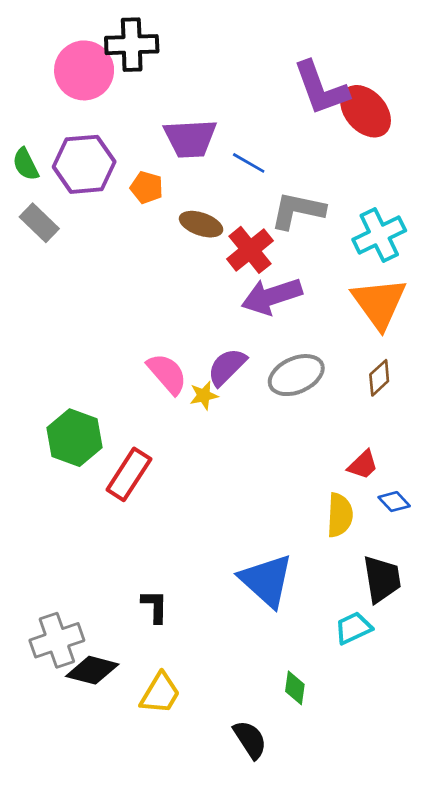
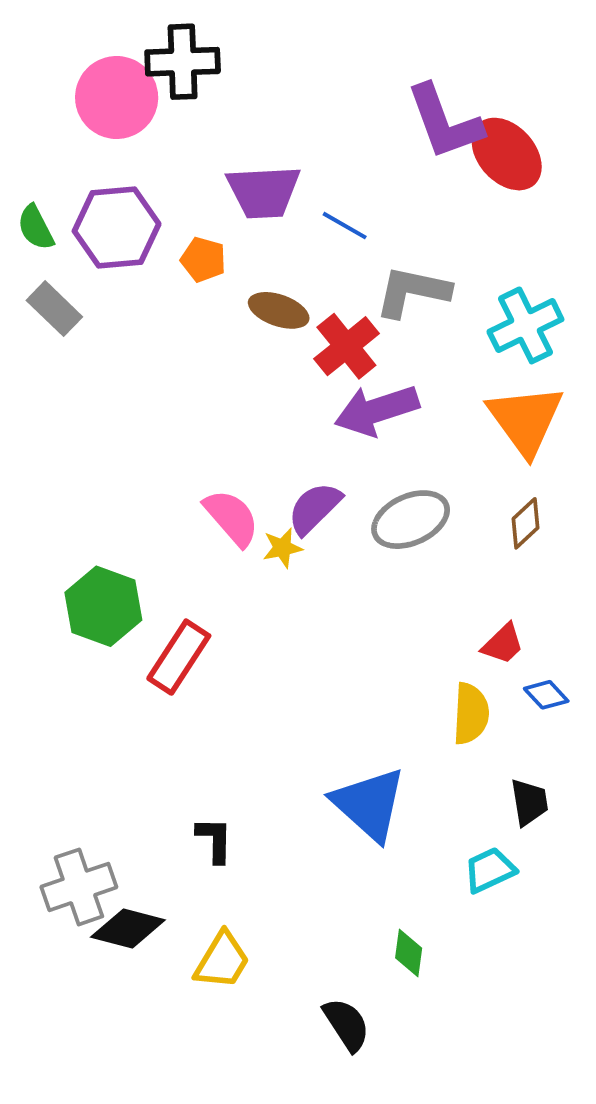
black trapezoid: (382, 579) -> (529, 802), size x0.7

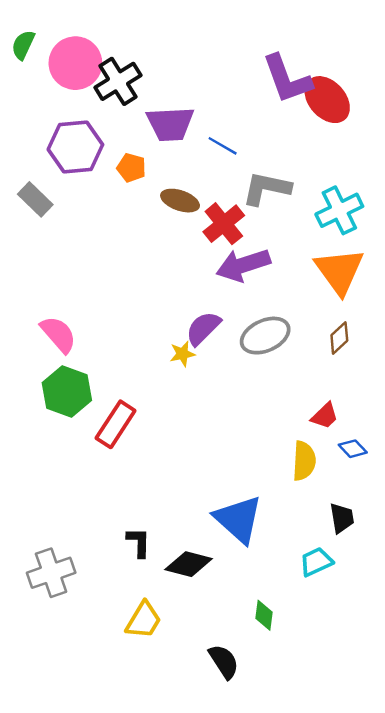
black cross: (183, 62) -> (118, 81), moved, turned -30
green semicircle: (36, 228) -> (23, 45), moved, turned 52
pink semicircle: (232, 518) -> (58, 334), moved
black diamond: (128, 928) -> (189, 564), moved

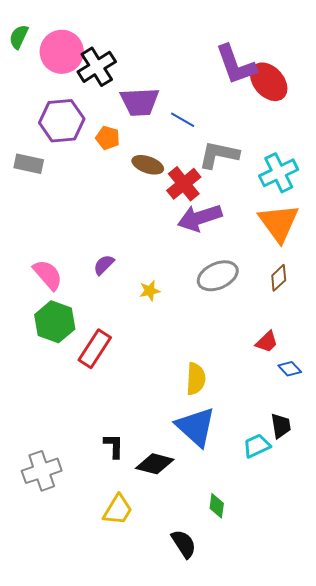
gray rectangle: (35, 199) -> (29, 164), turned -32
purple semicircle: (203, 328) -> (104, 265), moved, size x0.7
yellow semicircle: (304, 461) -> (196, 379), moved
cyan trapezoid: (316, 562) -> (257, 446), moved

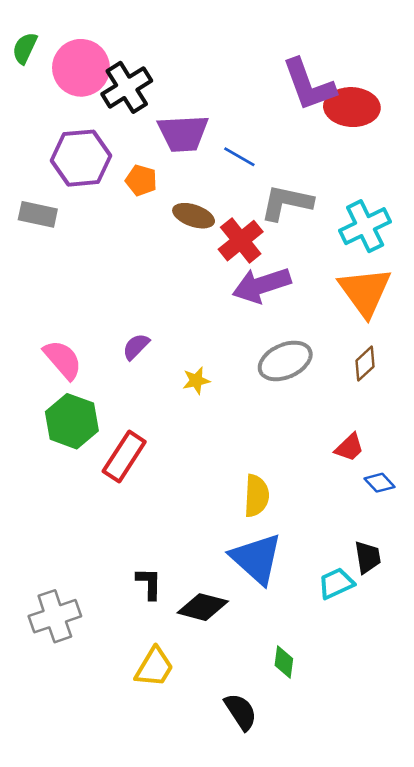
red ellipse: (269, 82) -> (352, 107), turned -45

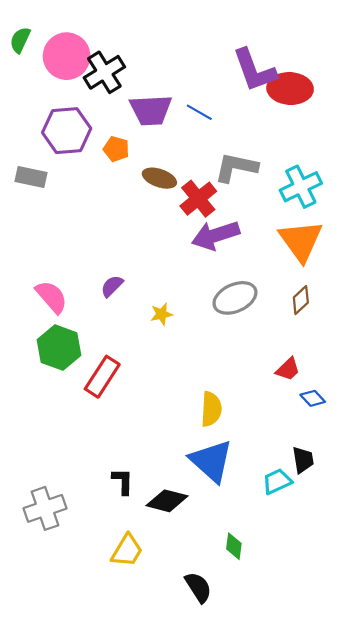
blue line: (239, 157) -> (199, 112), moved

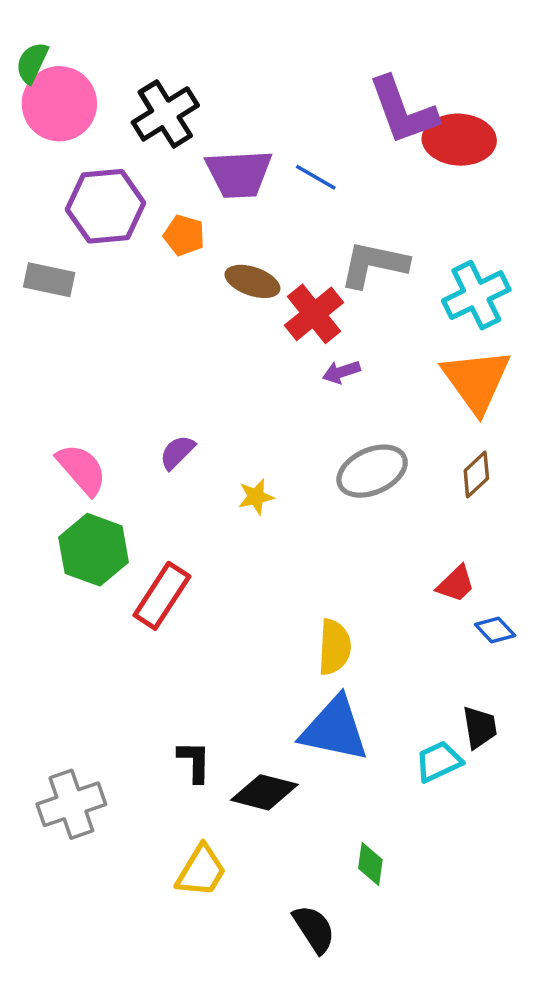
pink circle: (67, 56) -> (59, 104), moved
purple arrow: (216, 235) -> (341, 372), size x0.5
blue triangle: (211, 461) -> (334, 729), turned -30

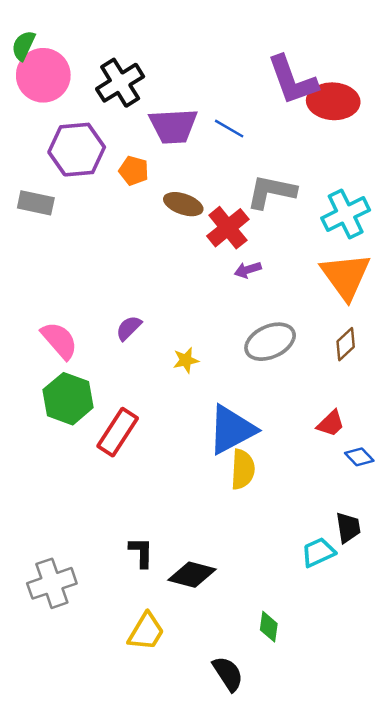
blue triangle: (334, 729) -> (232, 430), moved, turned -40

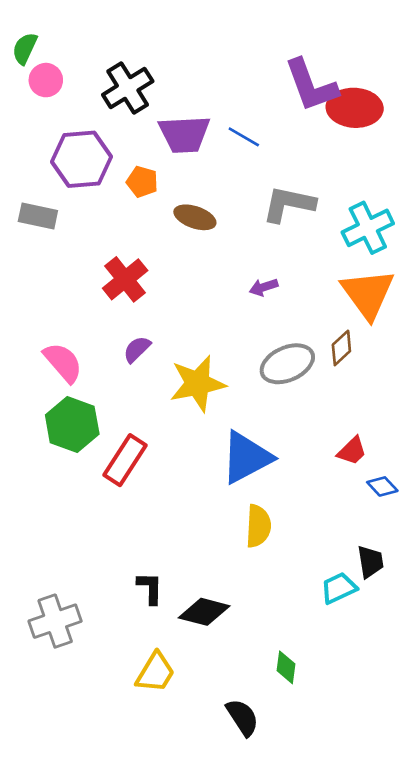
pink circle: (43, 75) -> (46, 80), size x0.6
red cross: (228, 228) -> (125, 279), moved
brown diamond: (346, 344) -> (341, 348), moved
yellow star: (186, 360) -> (198, 384), size x2.0
yellow semicircle: (243, 469) -> (258, 526), moved

